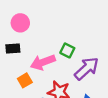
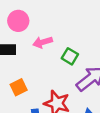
pink arrow: (43, 62) -> (43, 42), moved, size x0.7

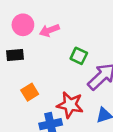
pink arrow: (43, 42) -> (49, 30), moved

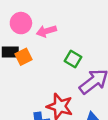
orange square: (30, 92) -> (24, 57), moved

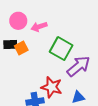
green square: (73, 59) -> (61, 49), size x1.6

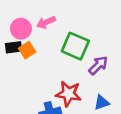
pink circle: (18, 21) -> (21, 29), moved
purple arrow: (78, 66) -> (98, 65), size x0.7

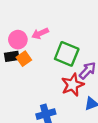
red star: (68, 94) -> (73, 85), moved, turned -30

